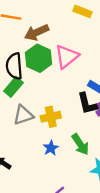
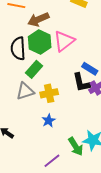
green rectangle: (13, 87) -> (34, 69), moved
green arrow: (80, 144) -> (76, 146), moved

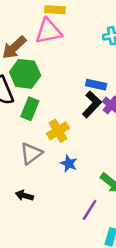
pink triangle: (64, 41) -> (48, 31), moved, turned 45
black L-shape: (81, 83) -> (92, 104), turned -105
gray triangle: (25, 91) -> (31, 153), moved

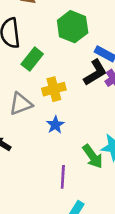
green hexagon: (25, 74) -> (73, 27), moved
purple line: (90, 210) -> (63, 177), turned -45

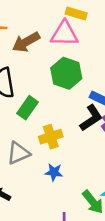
blue star: (55, 125) -> (54, 172), turned -30

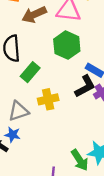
blue star: (54, 172) -> (13, 135), moved

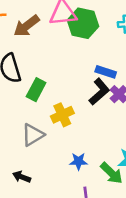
green hexagon: (67, 45) -> (83, 23), moved
blue star: (13, 135) -> (78, 161), moved

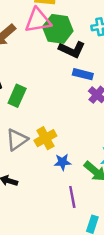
black L-shape: (99, 92) -> (72, 49), moved, turned 70
yellow cross: (62, 115) -> (45, 138), moved

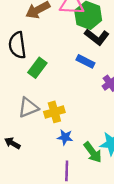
blue rectangle: (83, 74) -> (85, 61), moved

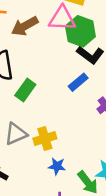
blue rectangle: (85, 61) -> (78, 82), turned -66

